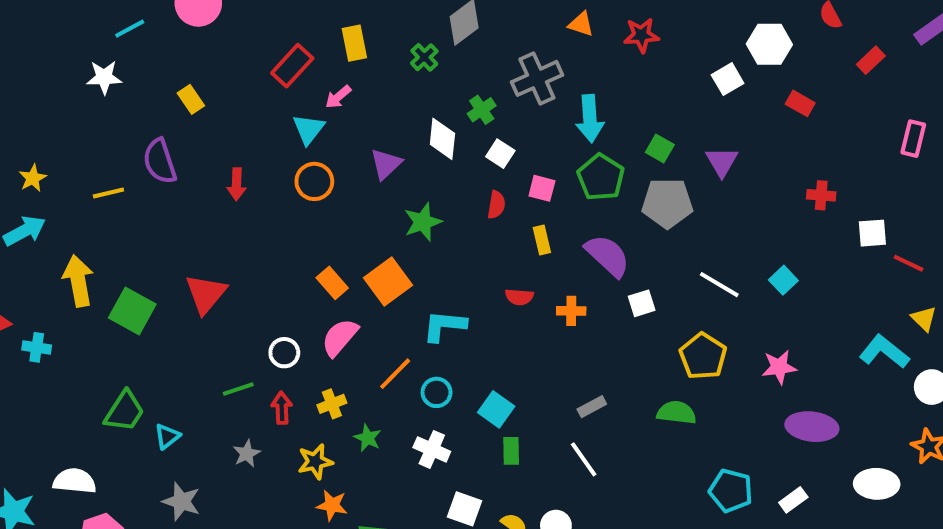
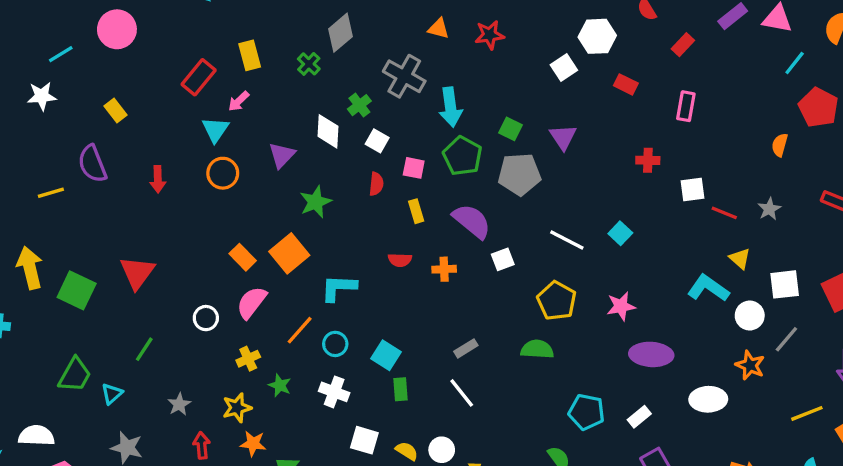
gray cross: (537, 78) -> (404, 76), turned -33
pink rectangle: (913, 139) -> (686, 106), moved
green line: (238, 389) -> (144, 349), moved, turned -35
red arrow: (282, 408) -> (202, 445), moved

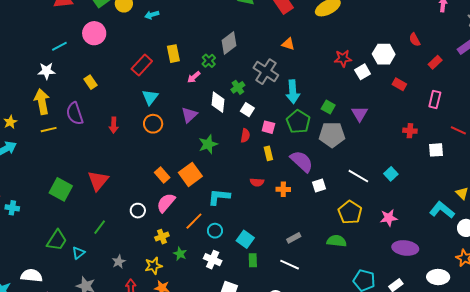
red star: (490, 35) -> (343, 58), moved
pink arrow: (239, 101) -> (194, 77), moved
red line: (724, 213) -> (458, 130), moved
yellow arrow: (30, 268) -> (42, 102), moved
white line: (462, 393) -> (290, 265), turned -30

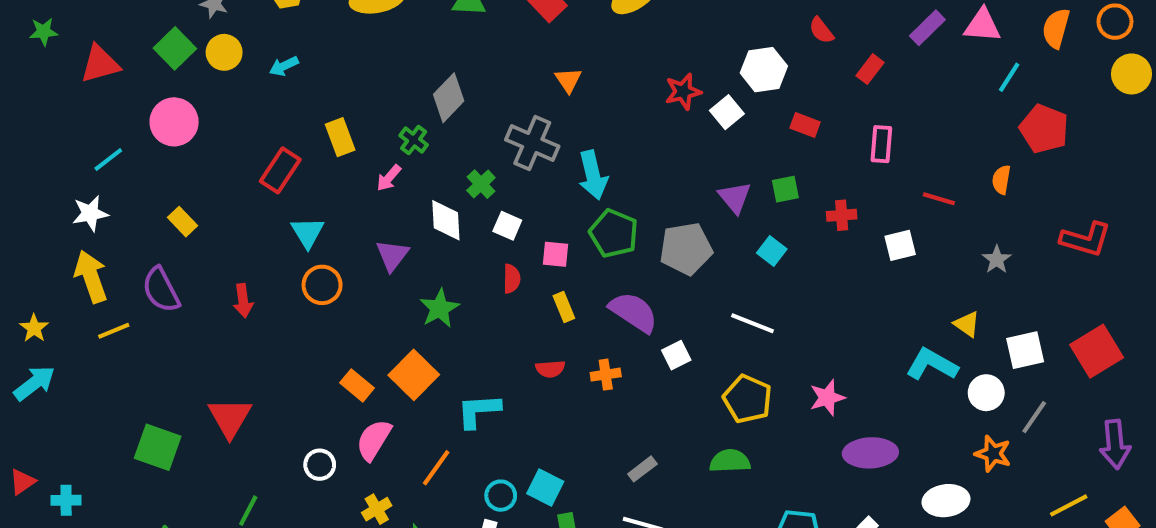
orange triangle: (288, 44) -> (568, 80), turned 48
green square: (328, 107) -> (785, 189), moved, turned -32
cyan square: (391, 174) -> (772, 251), moved
cyan circle: (215, 231) -> (501, 496), moved

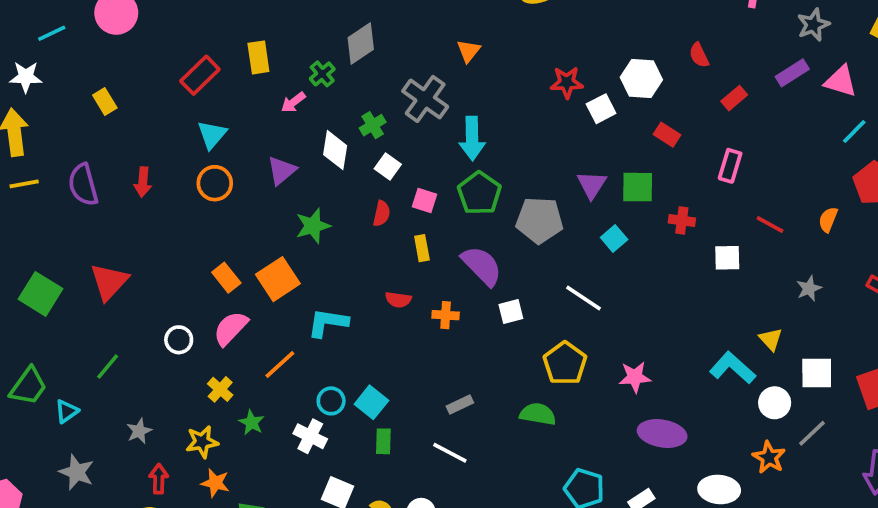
green square: (785, 189) -> (638, 187), size x1.4
purple semicircle: (161, 290) -> (83, 185), moved
yellow cross: (377, 509) -> (220, 389), turned -30

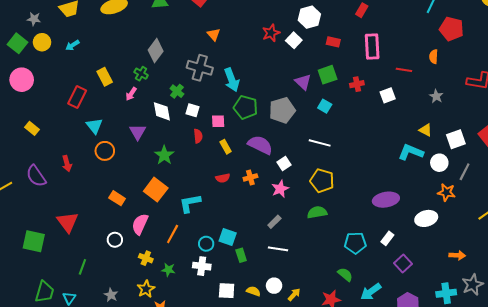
pink rectangle: (730, 166) -> (372, 47), size x1.4
orange rectangle: (226, 278) -> (117, 198), moved
pink star: (635, 377) -> (280, 189), moved

